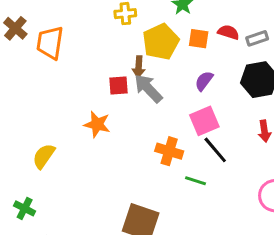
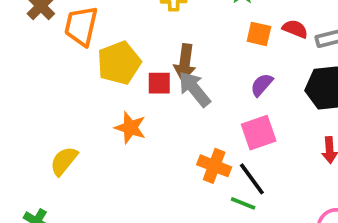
yellow pentagon: (161, 42) -> (119, 63), moved
brown arrow: (139, 67) -> (185, 62), size x1.4
black line: (215, 150) -> (252, 179), moved

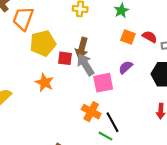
pink square: (259, 133) -> (103, 83), moved

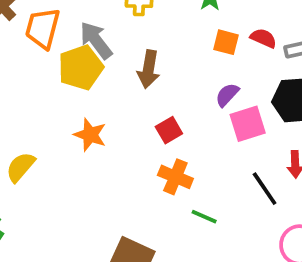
red square: (65, 58) -> (169, 130), moved, turned -32
gray arrow: (85, 65) -> (96, 40), moved
pink square: (103, 83) -> (248, 124), moved
black line: (113, 122) -> (265, 189), moved

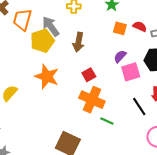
orange star: (90, 135) -> (47, 77), size x1.4
orange cross: (175, 177) -> (92, 100), size x1.4

